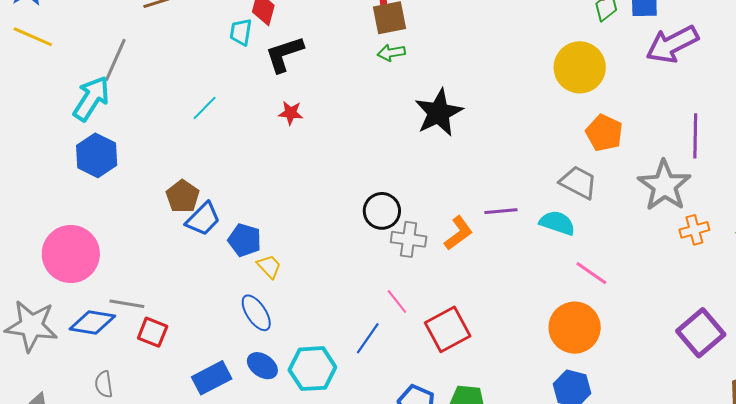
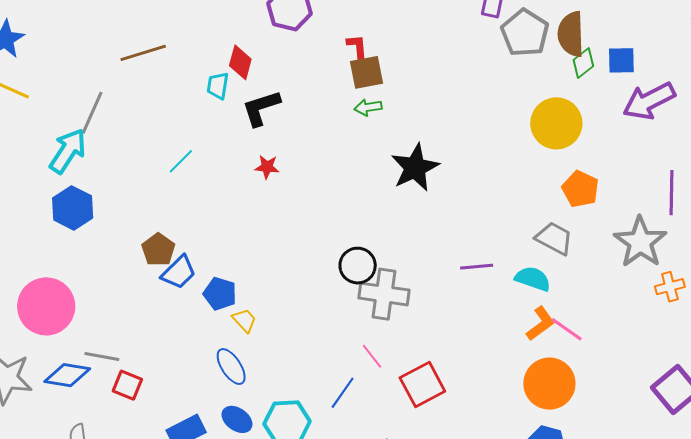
orange L-shape: (458, 233) -> (540, 324), moved
gray cross: (409, 239) -> (384, 294), size x1.4

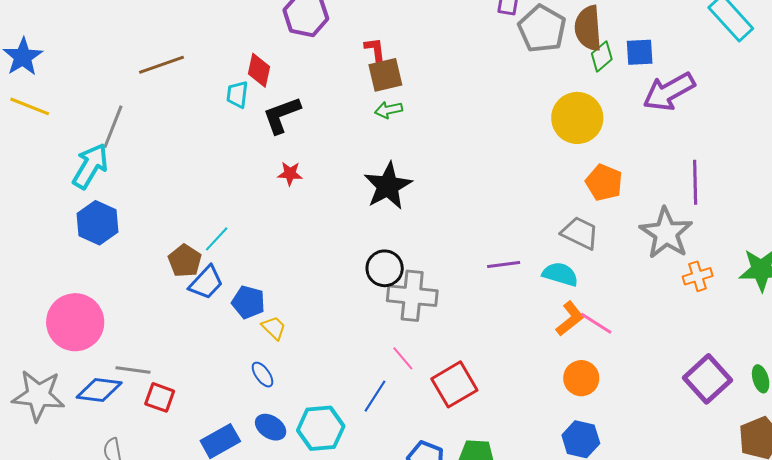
cyan line: (181, 161) -> (217, 239), moved
black star: (415, 168) -> (388, 186), moved
blue ellipse: (231, 367) -> (263, 375), size x0.7
orange circle: (549, 384) -> (581, 378), size x0.7

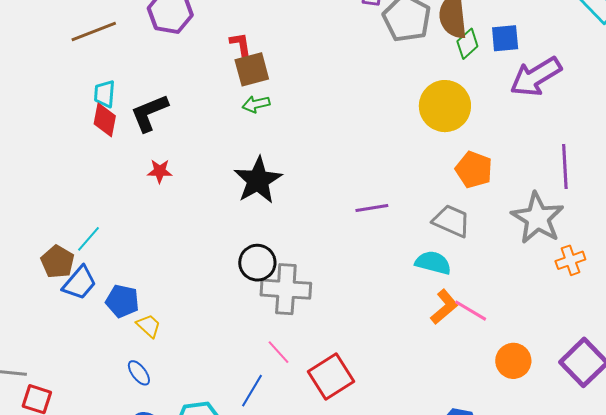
brown line: (162, 65) -> (94, 32), moved
red diamond: (259, 70) -> (105, 120), moved
purple line: (504, 264) -> (372, 208), moved
orange circle: (581, 378) -> (513, 361), moved

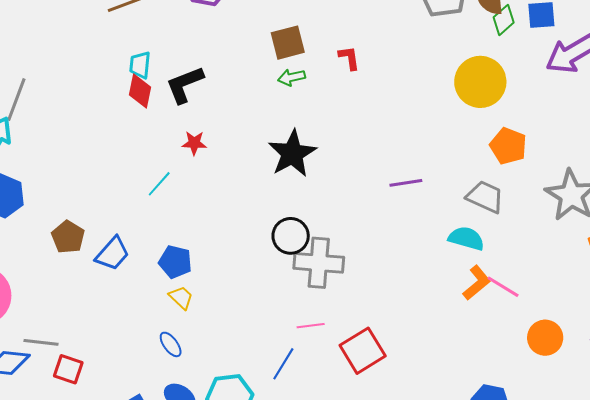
red L-shape: (241, 44) -> (349, 58), moved
cyan line: (89, 239) -> (159, 184), moved
brown pentagon: (57, 262) -> (68, 237), moved
blue pentagon: (122, 301) -> (175, 262), moved
pink line: (279, 352) -> (311, 326), turned -56

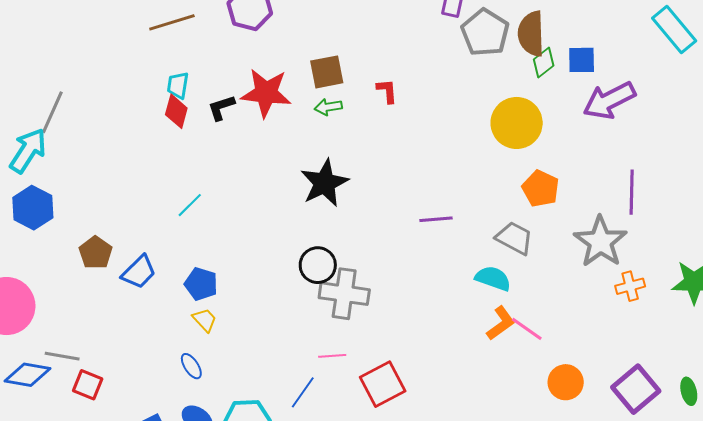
black L-shape: (185, 85) -> (221, 108), size x0.7
red star: (194, 143) -> (266, 93), moved, size x2.0

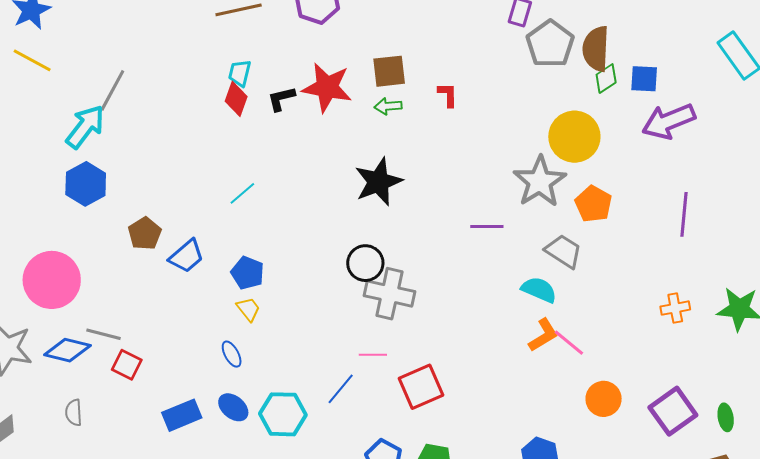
gray star: (600, 242) -> (540, 182), moved

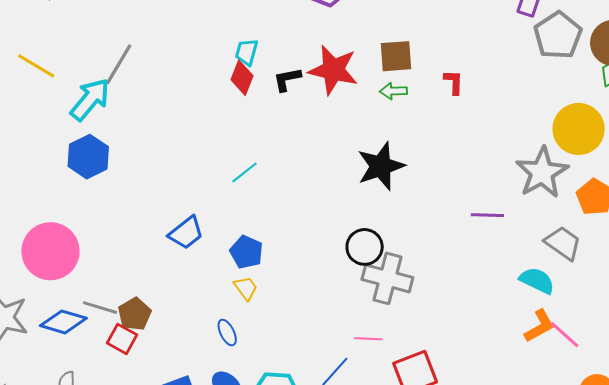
yellow line: (32, 60) -> (36, 66), moved
brown pentagon: (145, 234) -> (135, 314), moved

